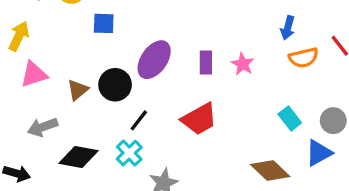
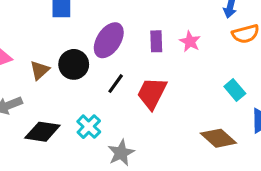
red trapezoid: (199, 119) -> (152, 93), turned 148
black line: (139, 120) -> (116, 84), moved

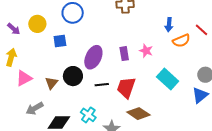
black line: (116, 84) -> (102, 85), turned 56
cyan rectangle: (235, 90) -> (168, 79), moved, size x1.5
brown diamond: (218, 138) -> (138, 114), moved

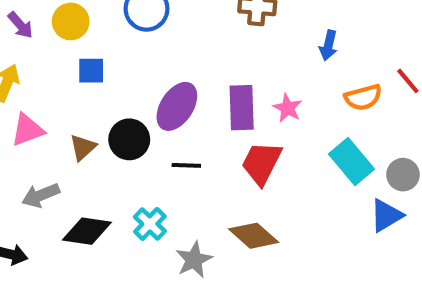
blue arrow: (169, 25) -> (328, 45), moved
blue square: (60, 41) -> (91, 71), moved
purple rectangle: (124, 54) -> (242, 108), size x1.5
cyan rectangle: (168, 79) -> (351, 161), moved
red trapezoid: (126, 88) -> (262, 163), moved

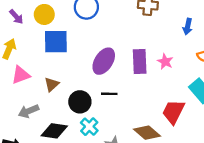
blue square: (91, 71) -> (56, 42), size x1.6
black circle: (129, 139) -> (80, 102), moved
red trapezoid: (262, 163) -> (173, 112), moved

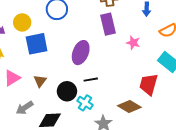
purple rectangle: (140, 62) -> (108, 24), moved
cyan cross: (89, 127) -> (85, 103), moved

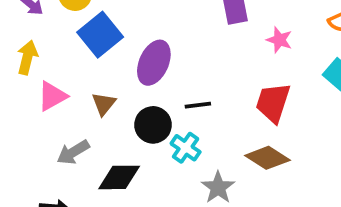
blue square: (37, 44) -> (100, 35), turned -30
purple ellipse: (81, 53) -> (154, 63), moved
red trapezoid: (149, 84) -> (273, 103), moved

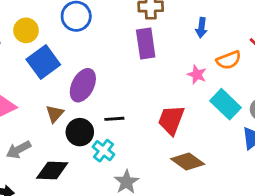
pink star: (279, 40) -> (197, 75), moved
brown triangle: (104, 104) -> (55, 114), moved
brown diamond: (267, 158) -> (188, 161), moved

